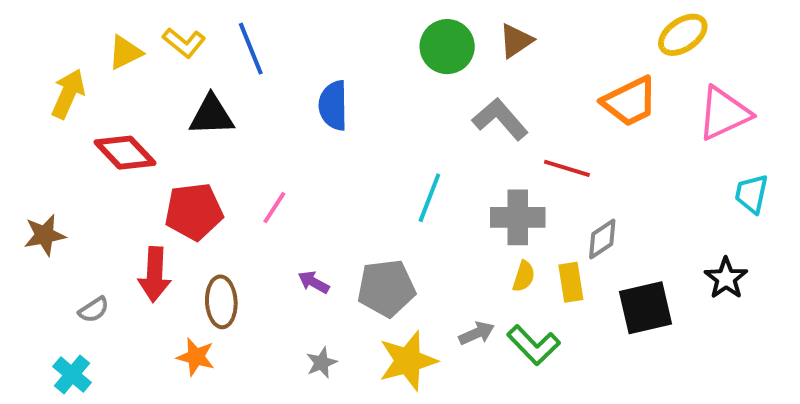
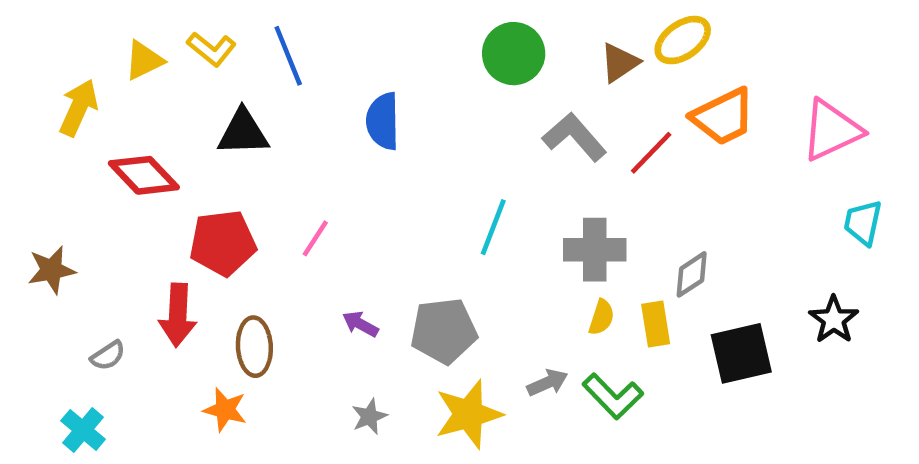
yellow ellipse: (683, 35) -> (683, 40), moved
brown triangle: (516, 41) -> (620, 63), moved
red line: (567, 168) -> (651, 153), moved, turned -63

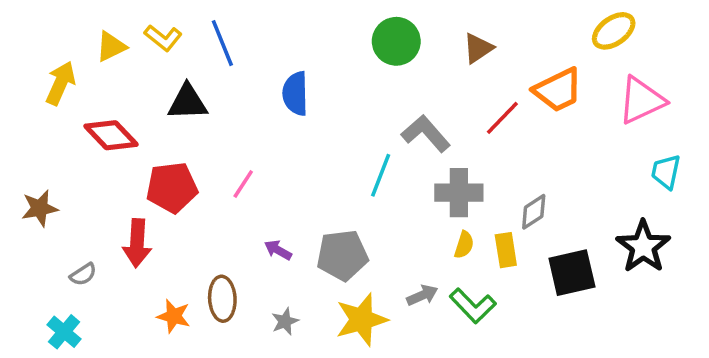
yellow ellipse: (683, 40) -> (614, 31), moved
gray L-shape: (574, 137) -> (426, 133), moved
black star: (834, 320) -> (643, 247), size x1.4
brown ellipse: (254, 347) -> (222, 299), moved

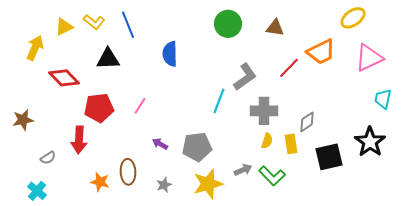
brown triangle: (478, 48) -> (275, 28), turned 42
gray L-shape: (426, 133) -> (245, 77), turned 96

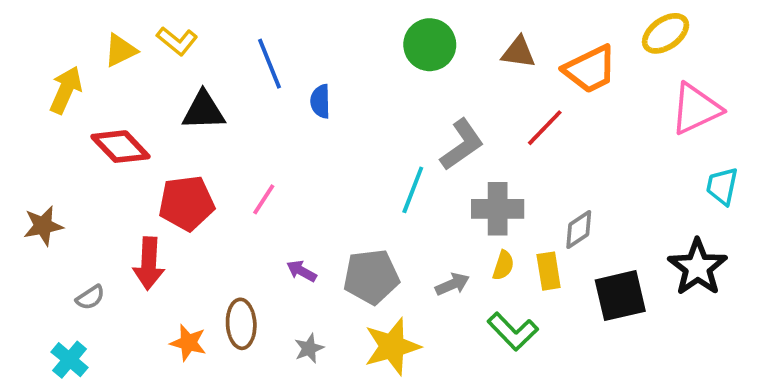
blue line: (128, 25) -> (269, 64), moved
orange trapezoid: (321, 52) -> (590, 69), moved
blue semicircle: (170, 54) -> (320, 101), size x0.7
gray arrow: (243, 170) -> (452, 284), moved

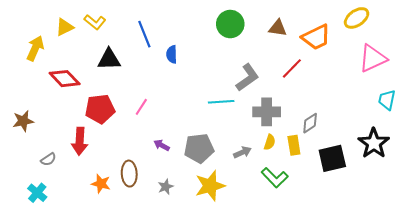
cyan line: (413, 190) -> (221, 102), turned 65

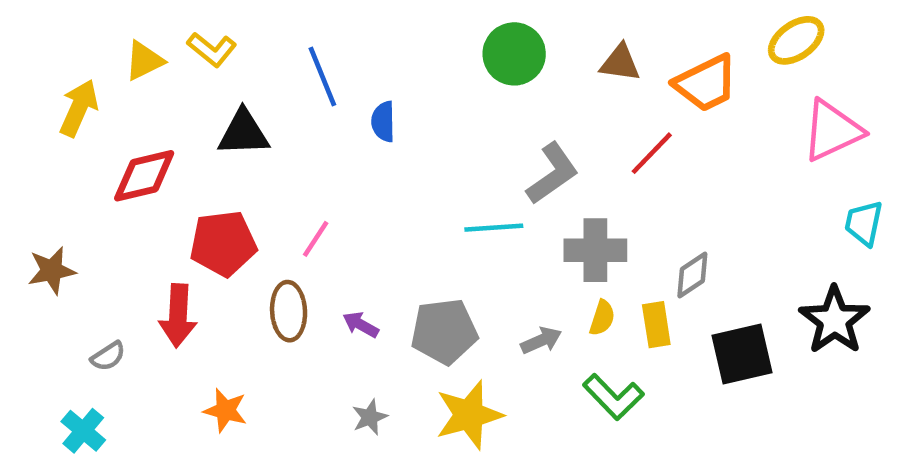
red diamond: (65, 79) -> (144, 176), turned -60
brown ellipse: (129, 174) -> (289, 311), moved

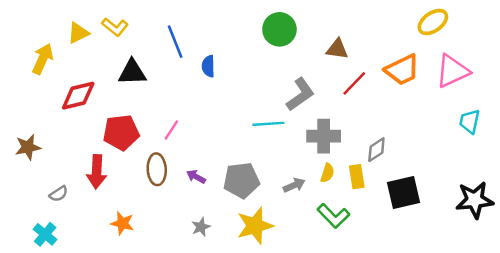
brown triangle: (620, 63) -> (337, 49), moved
orange trapezoid: (706, 83) -> (402, 70), moved
black star: (834, 320) -> (475, 200), moved, turned 30

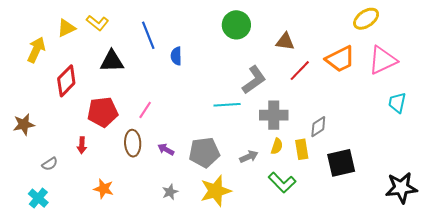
red diamond: (78, 96) -> (66, 81), turned -32
red arrow: (97, 172) -> (82, 145), size x0.6
black star: (475, 200) -> (401, 188), moved

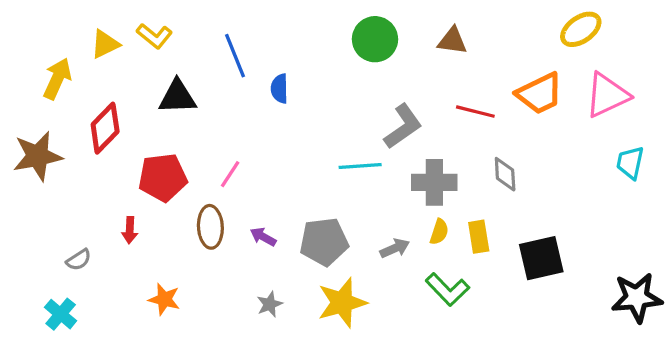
brown triangle: (285, 41) -> (452, 41), moved
red line: (300, 71) -> (475, 112), turned 60
brown star: (24, 124) -> (38, 156), moved, size x1.4
gray diamond: (318, 127) -> (505, 174), moved, turned -60

